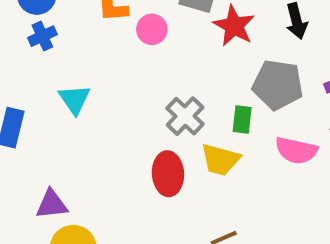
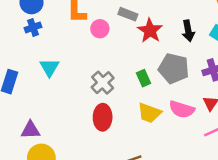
gray cross: (185, 116) -> (103, 83), moved
green rectangle: (242, 120) -> (143, 78), moved, turned -35
yellow trapezoid: (220, 160) -> (149, 113), moved

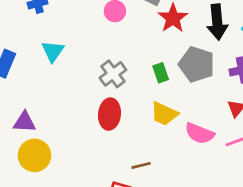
black arrow: (188, 31) -> (217, 22), size x1.4
pink semicircle: (182, 109) -> (200, 133), moved

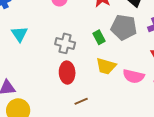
gray cross: (113, 74) -> (65, 43), turned -30
brown line: (141, 165) -> (81, 101), moved

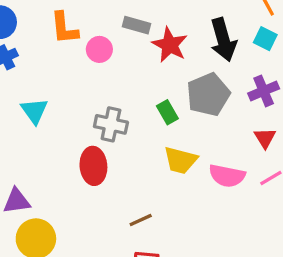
gray pentagon: (124, 27) -> (208, 95), turned -30
red ellipse: (67, 73) -> (93, 166), moved

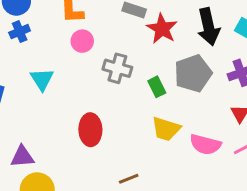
pink circle: (99, 49) -> (82, 41), moved
gray cross: (111, 124) -> (117, 68), moved

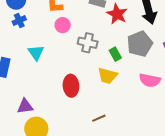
yellow trapezoid: (166, 129) -> (107, 76), moved
pink semicircle: (205, 144) -> (150, 80), moved

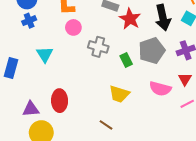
yellow trapezoid: (107, 76) -> (119, 94), moved
red ellipse: (71, 86) -> (60, 101), moved
brown line: (99, 118) -> (106, 125), turned 56

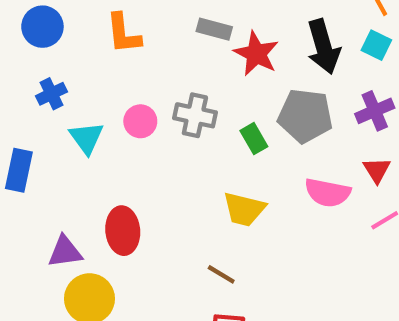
blue cross: (29, 21) -> (52, 94), moved
pink circle: (73, 27) -> (140, 121), moved
gray pentagon: (152, 51) -> (305, 116), turned 30

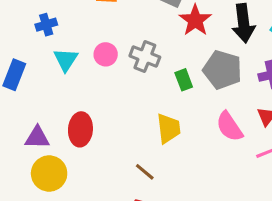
pink semicircle: (328, 193) -> (229, 127), turned 36
yellow trapezoid: (244, 209) -> (169, 128), turned -120

